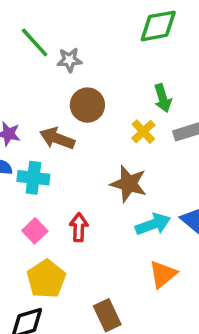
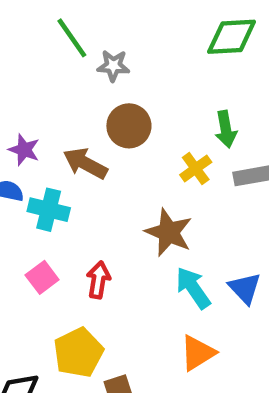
cyan arrow: (153, 224) -> (193, 288), turned -112
yellow pentagon: (46, 279) -> (78, 353), moved

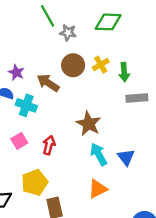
green diamond: (232, 37) -> (108, 22), moved
yellow cross: (196, 169) -> (101, 65), moved

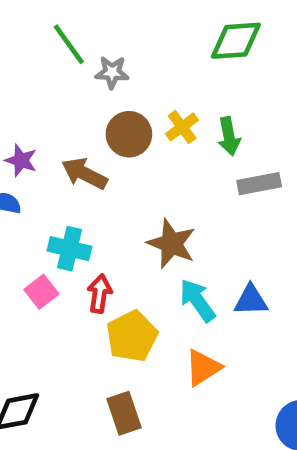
green diamond: (108, 22) -> (236, 41), moved
cyan cross: (26, 105) -> (69, 249), moved
blue triangle: (126, 157) -> (251, 300), turned -48
yellow pentagon: (35, 183) -> (132, 336), moved

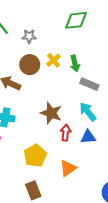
gray star: (112, 72) -> (29, 36), moved
gray rectangle: (259, 184) -> (89, 84), turned 36
red arrow: (100, 294) -> (66, 133), moved
cyan arrow: (197, 300) -> (88, 112), moved

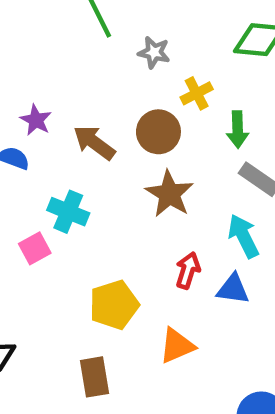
yellow cross: (53, 60) -> (197, 93), moved
brown circle: (30, 65) -> (158, 132), moved
brown star: (51, 113) -> (169, 194), moved

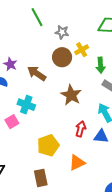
brown circle: (158, 132) -> (62, 57), moved

